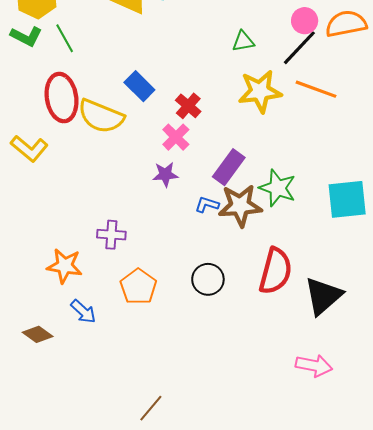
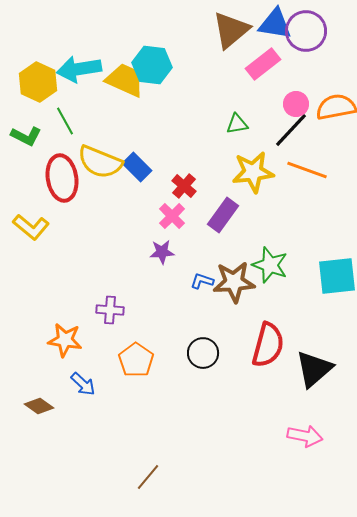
green L-shape: (26, 36) -> (26, 136), moved
yellow semicircle: (101, 116) -> (100, 162), moved
purple rectangle: (229, 167) -> (223, 215), moved

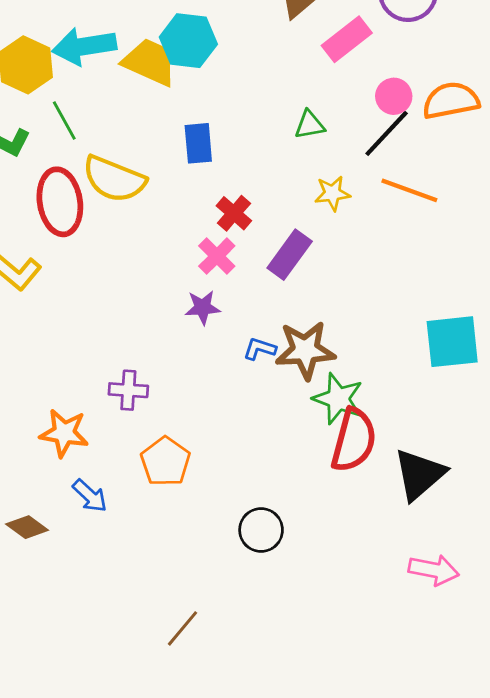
blue rectangle: (137, 167) -> (198, 143), moved, turned 40
yellow star: (253, 172) -> (332, 193), size x0.6
green star: (270, 265) -> (338, 399), moved
black circle: (203, 353) -> (261, 530), moved
pink arrow: (305, 436) -> (434, 570), moved

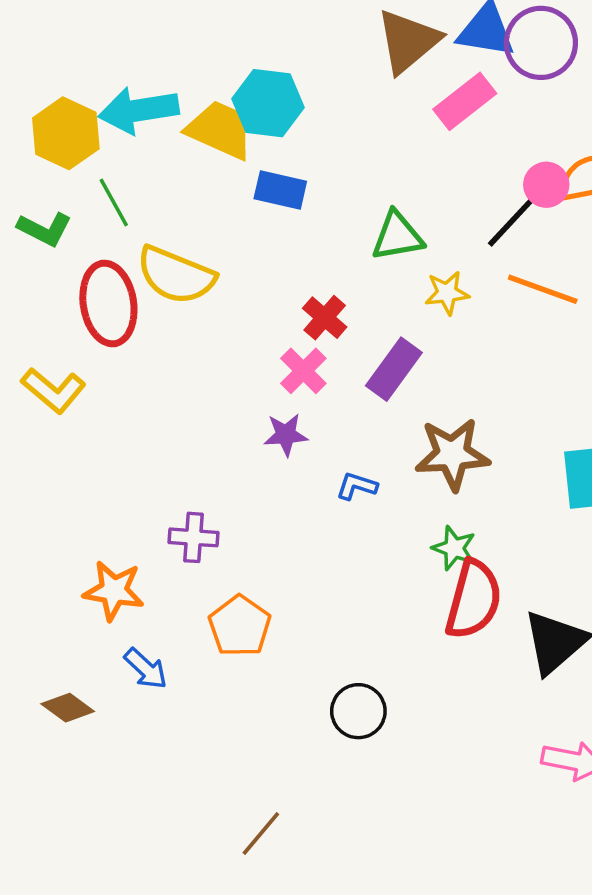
pink circle: (394, 96) -> (546, 185), moved
green triangle: (310, 125) -> (397, 236), moved, size x1.4
blue rectangle: (198, 143) -> (280, 190), moved, turned -72
brown star: (305, 350) -> (452, 454), moved
green star: (338, 399) -> (454, 548), size x0.7

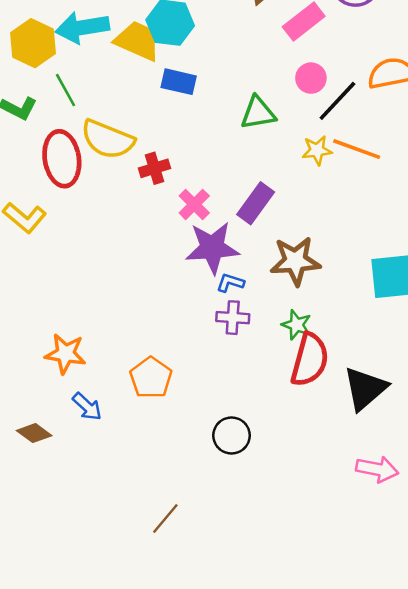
pink circle: (546, 185) -> (311, 78), moved
yellow star: (447, 293) -> (317, 150), moved
red cross: (325, 318) -> (155, 168), moved, turned 32
purple star: (286, 435) -> (212, 248), moved, size x1.8
purple cross: (194, 537) -> (233, 318), moved

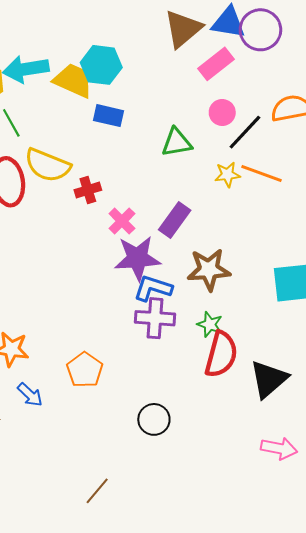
blue L-shape: (230, 283) -> (153, 288), size x1.6
purple cross: (233, 318) -> (155, 318), size x1.4

